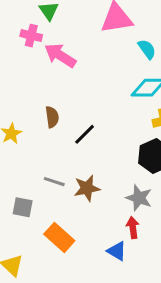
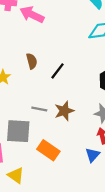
gray square: (23, 207) -> (18, 131), size x1.6
blue triangle: (117, 251) -> (93, 155), turned 49

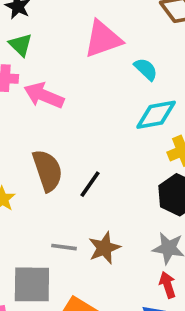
brown semicircle: (32, 61) -> (47, 171), size x1.6

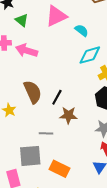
green triangle: (21, 45) -> (22, 20), moved
brown star: (104, 248) -> (68, 115), moved, turned 30

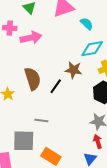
pink arrow: (27, 51) -> (31, 38), turned 145
brown star: (68, 115) -> (73, 70), moved

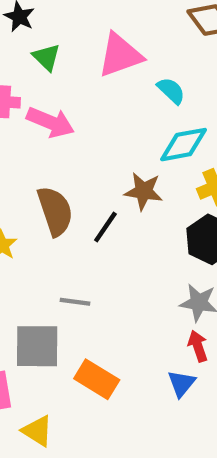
pink arrow: (31, 38) -> (50, 122), turned 35

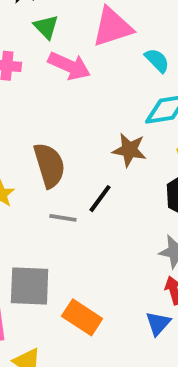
pink arrow: (50, 122) -> (69, 66), moved
black line: (105, 227) -> (100, 199), moved
gray line: (75, 302) -> (63, 218), moved

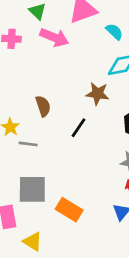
brown semicircle: (49, 165) -> (43, 106), size x0.7
gray line: (63, 218) -> (28, 144), moved

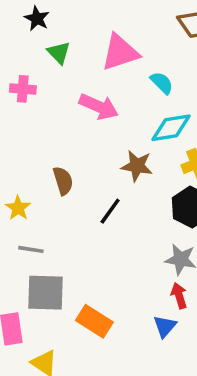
pink arrow: (54, 37) -> (99, 107), moved
gray line: (28, 144) -> (31, 249), moved

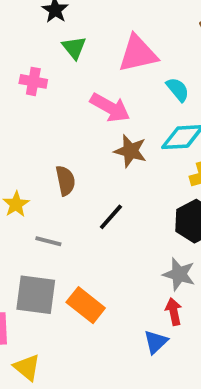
brown star: (137, 166) -> (130, 151), moved
gray line: (31, 249) -> (48, 241), moved
orange rectangle: (94, 321) -> (86, 305), moved

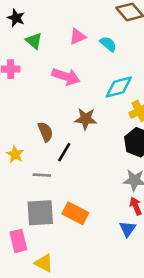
pink triangle: (138, 54) -> (78, 37), size x0.6
cyan semicircle: (178, 89) -> (108, 44), moved
brown star: (130, 151) -> (86, 119), moved
black line: (111, 217) -> (64, 152), moved

